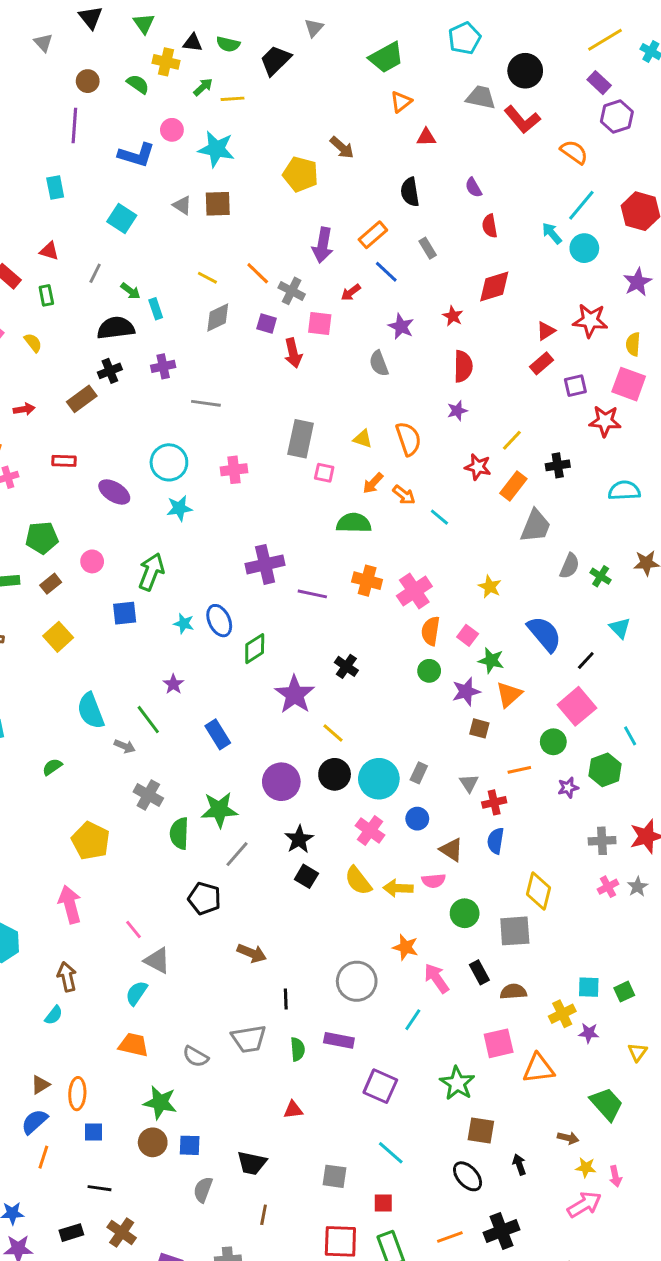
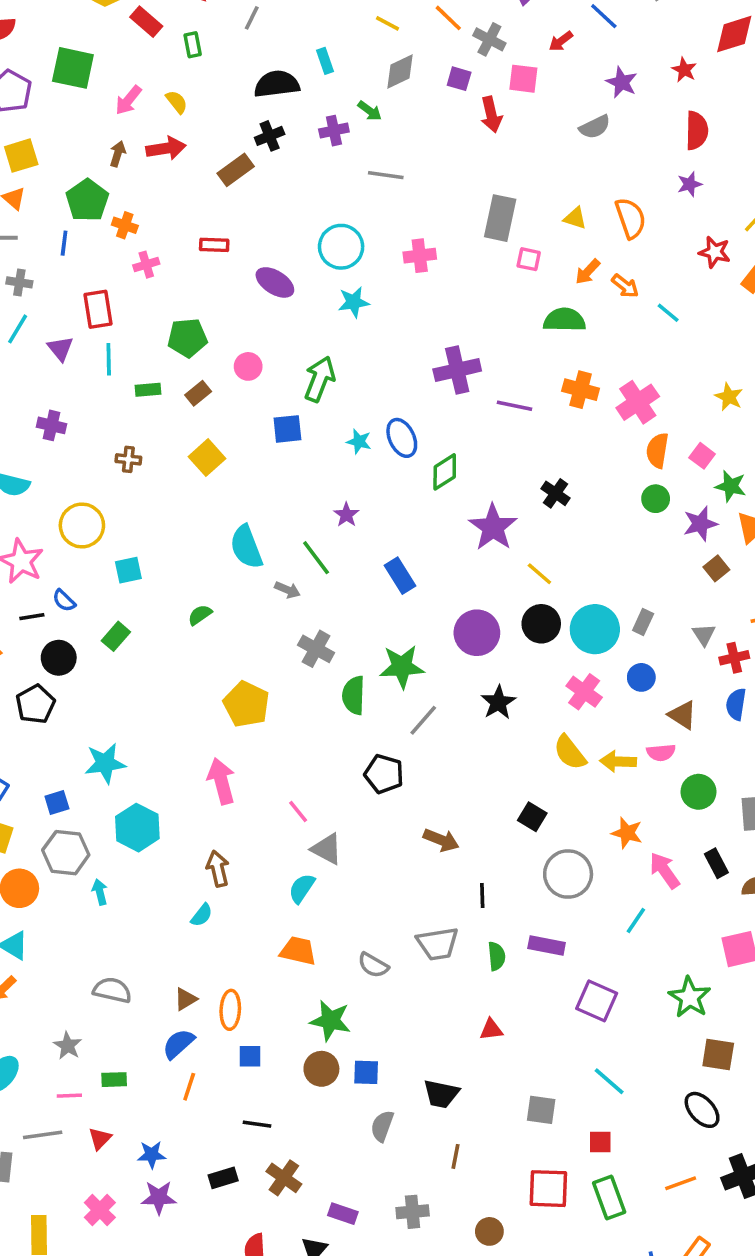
green arrow: (131, 291) -> (370, 111), moved
gray semicircle: (379, 363) -> (595, 127), turned -95
red arrow: (24, 409) -> (166, 148), moved, size x1.5
brown square: (479, 728) -> (716, 568), turned 36
black square: (306, 876) -> (532, 817), moved

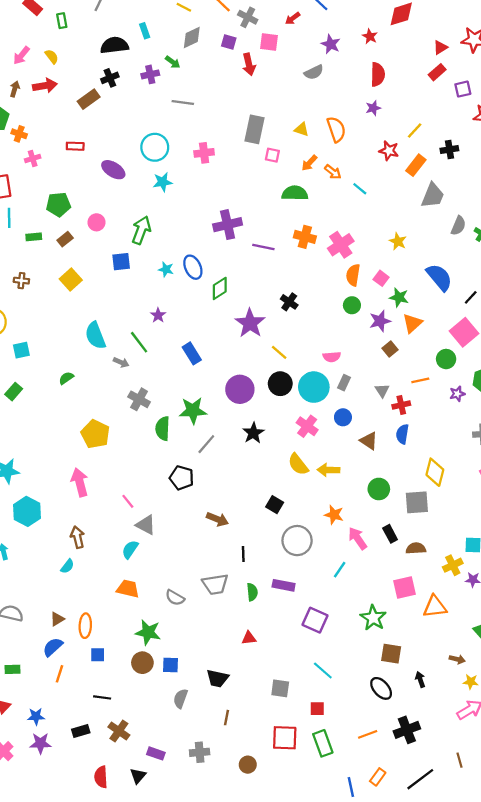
pink semicircle: (661, 752) -> (332, 357), moved

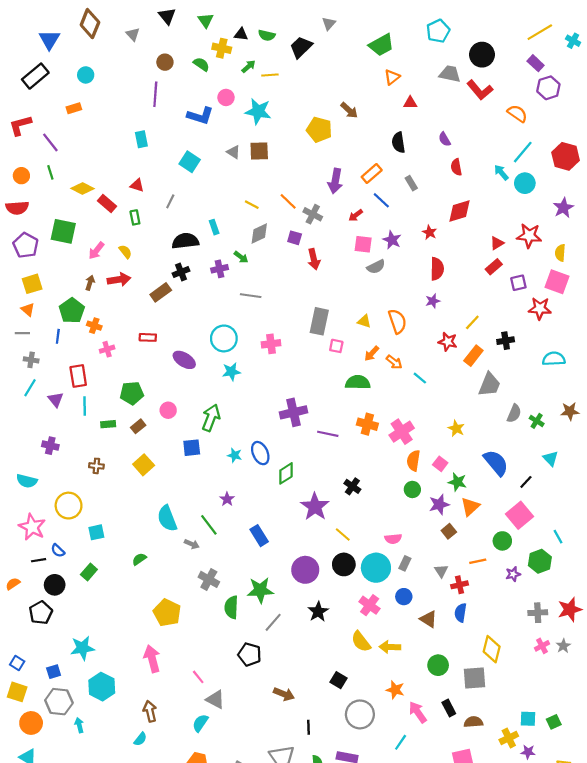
pink square: (269, 42) -> (363, 244), moved

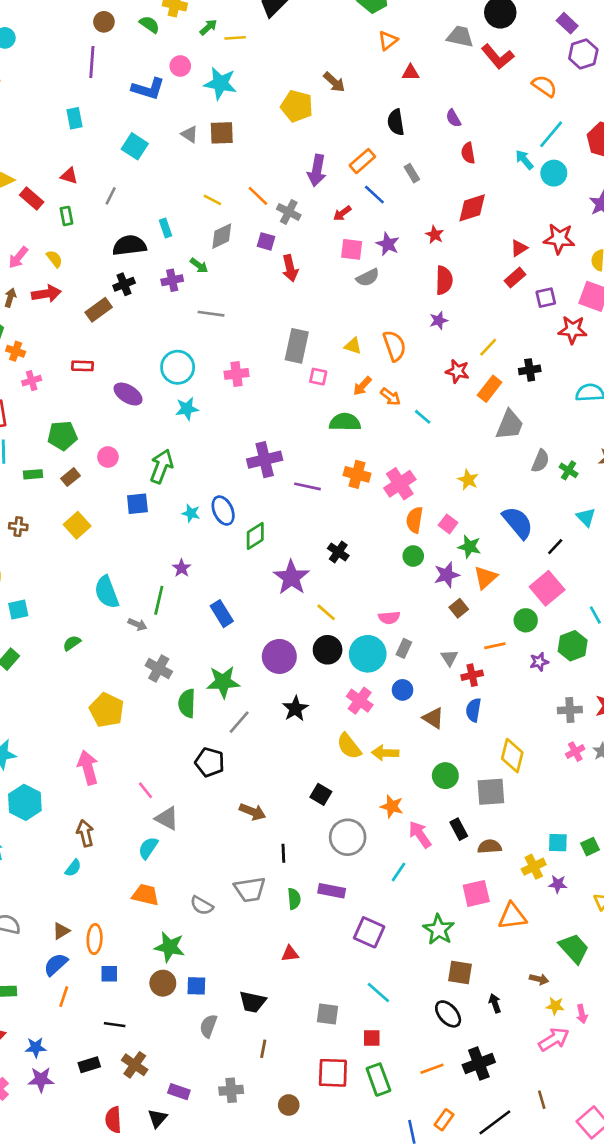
green line: (209, 525) -> (159, 600), turned 50

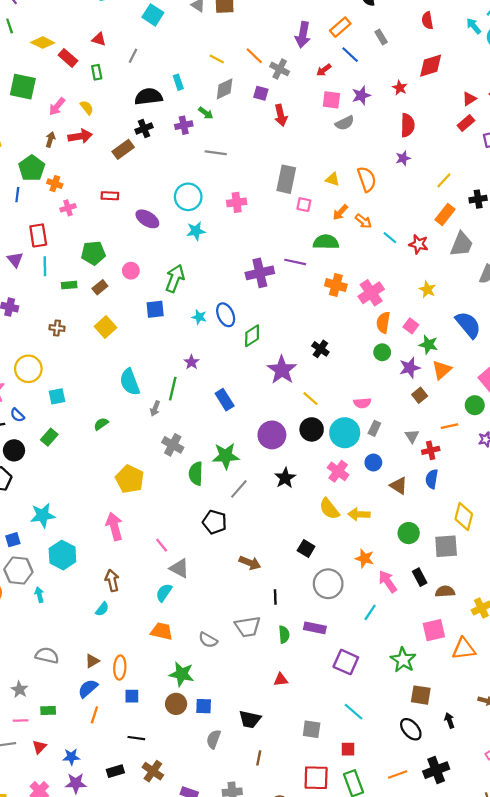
purple star: (388, 244) -> (361, 95), turned 30
red star: (457, 371) -> (419, 244), moved
purple line: (307, 486) -> (295, 262), moved
gray arrow: (137, 624) -> (155, 408), turned 88

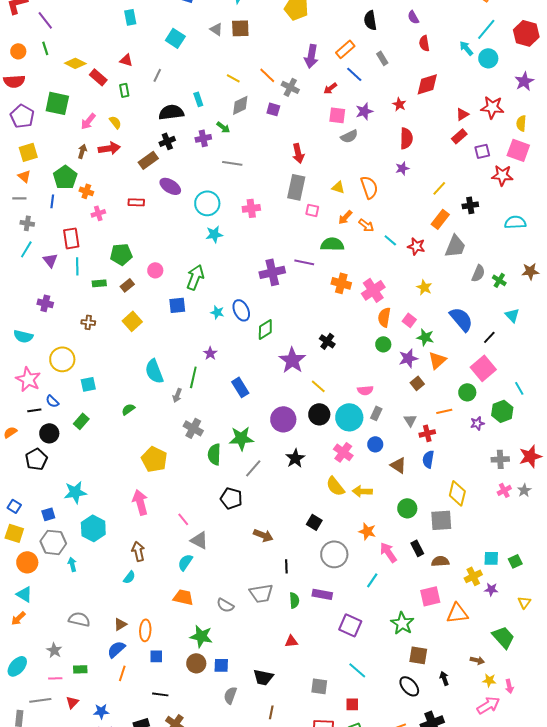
red arrow: (281, 115) -> (298, 153), moved
purple ellipse: (147, 219) -> (170, 186), moved

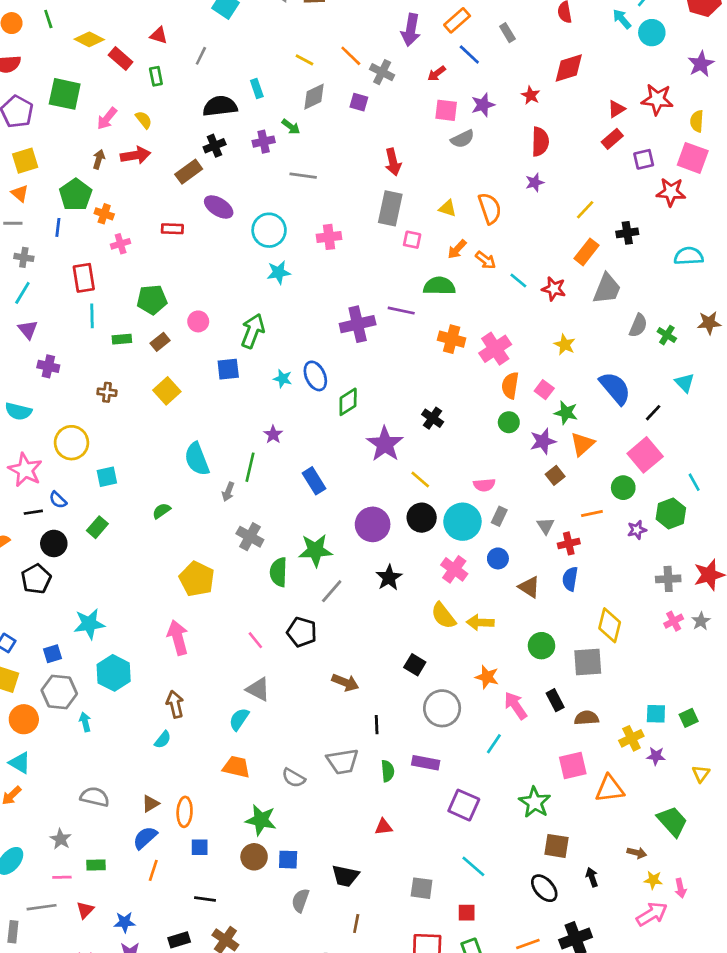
purple triangle: (50, 260) -> (28, 330), moved
pink line: (183, 519) -> (255, 640), moved

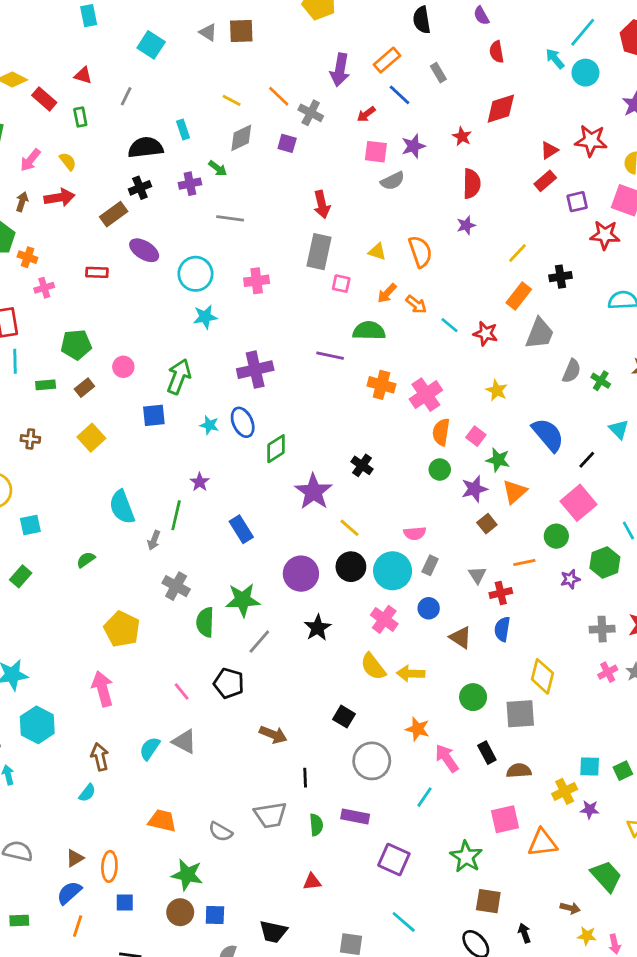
purple cross: (358, 324) -> (255, 370), moved
cyan semicircle: (239, 719) -> (150, 748), moved

